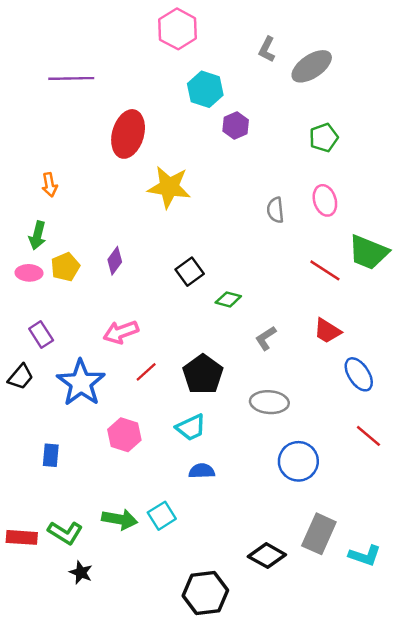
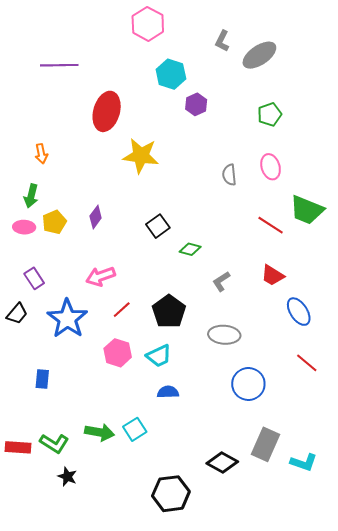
pink hexagon: (124, 435) -> (118, 353), moved

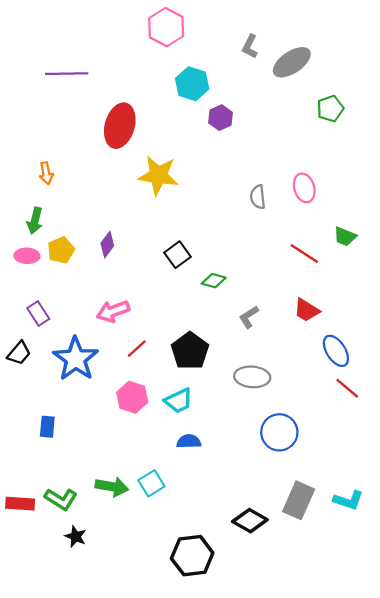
green pentagon: (270, 114) -> (330, 109), moved
green trapezoid: (307, 210) -> (345, 237), size x0.6
red line: (307, 363) -> (347, 388), moved
cyan L-shape: (304, 462) -> (348, 500), moved

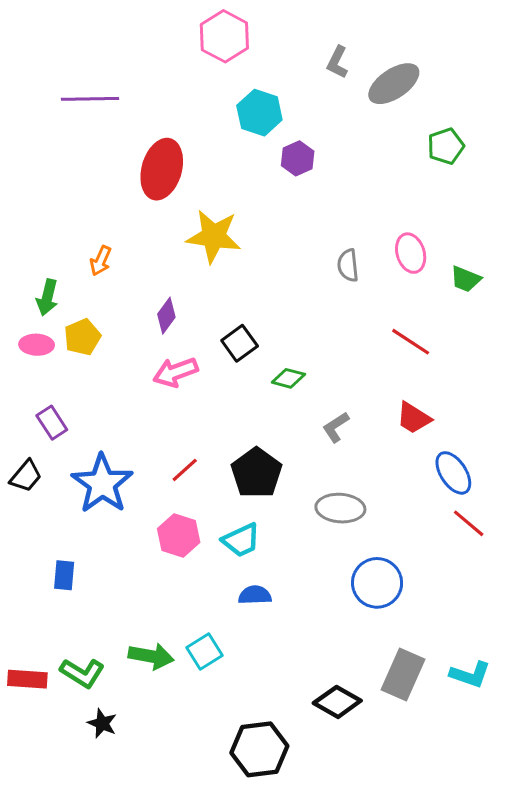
orange arrow: (46, 173) -> (101, 261), moved, turned 35
green trapezoid: (345, 237) -> (466, 279), moved
purple diamond: (107, 244) -> (166, 316), moved
pink arrow: (113, 311) -> (175, 372), moved

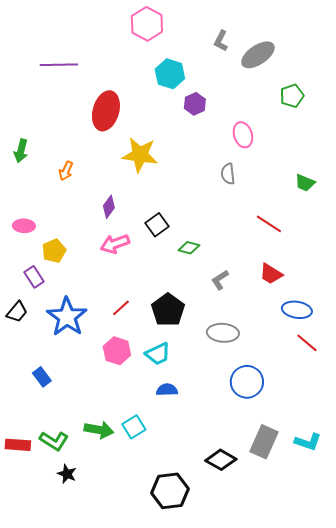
pink ellipse: (411, 253) -> (243, 135), moved
green arrow: (47, 297) -> (21, 151), moved
yellow pentagon: (82, 337) -> (54, 251), moved
blue ellipse: (453, 473) -> (297, 310), turned -48
blue rectangle: (64, 575) -> (42, 377), turned -42

